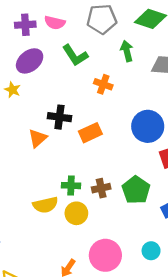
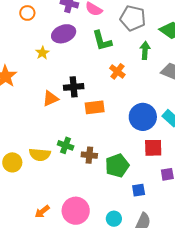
black cross: (59, 117) -> (74, 87), turned -30
yellow circle: (76, 213) -> (12, 162), moved

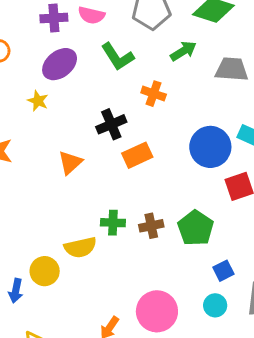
green arrow: (145, 50) -> (183, 51), turned 72
black cross: (74, 87) -> (111, 124), moved
blue square: (139, 190) -> (223, 271), moved

